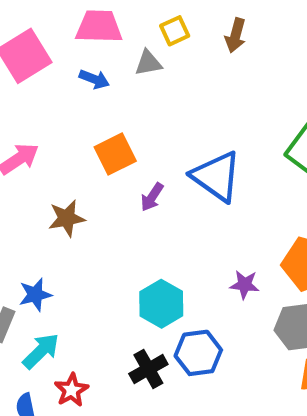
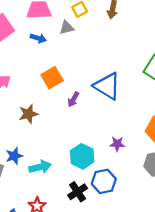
purple star: (245, 285) -> (117, 144), moved
cyan arrow: (41, 351) -> (40, 167), moved, turned 35

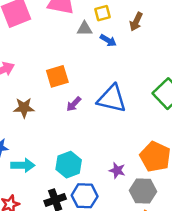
blue arrow: (38, 38) -> (108, 40), moved
blue triangle: (107, 86) -> (112, 99), turned -32
purple star: (117, 144) -> (117, 170), moved

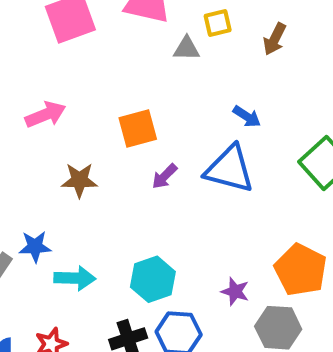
blue arrow: (108, 40) -> (247, 116), moved

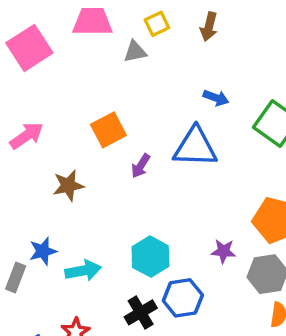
blue arrow: (247, 116) -> (216, 98), moved

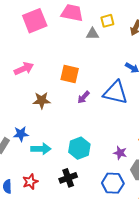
orange square: (108, 130) -> (70, 74), turned 30
blue hexagon: (183, 298) -> (113, 183), moved

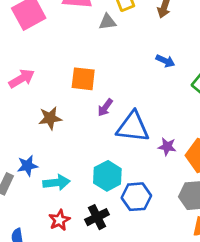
blue triangle: (115, 93) -> (133, 127), moved
purple star: (120, 153) -> (167, 147), moved
red star: (30, 182) -> (59, 220), moved
blue hexagon: (113, 183) -> (136, 197), moved

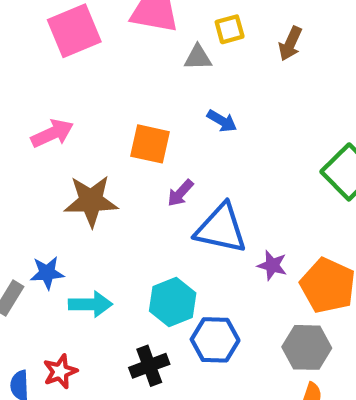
blue arrow: (165, 61) -> (222, 121), moved
brown star: (50, 118) -> (91, 201), size x1.4
red star: (59, 220) -> (60, 371), moved

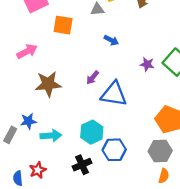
orange square: (150, 144) -> (63, 25), moved
purple star: (272, 265) -> (147, 64), moved

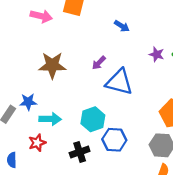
pink arrow: (27, 51) -> (41, 16), moved, turned 36
red star: (38, 170) -> (37, 143), moved

